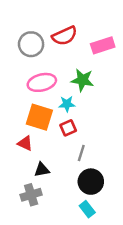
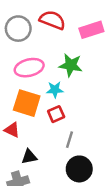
red semicircle: (65, 36) -> (52, 20), turned -135

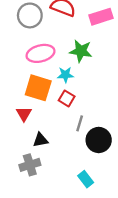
red square: (56, 114) -> (67, 98), turned -35
red triangle: (12, 130) -> (24, 114), turned 35
black circle: (79, 169) -> (99, 140), moved

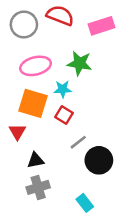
gray line: (80, 123) -> (78, 142), turned 35
gray cross: (30, 165) -> (38, 187), moved

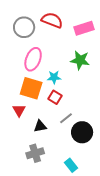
green star: (79, 63) -> (80, 60), moved
pink ellipse: (36, 66) -> (33, 59), turned -55
black triangle: (36, 160) -> (40, 126), moved

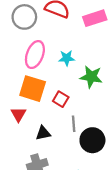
green star: (80, 60) -> (91, 77), moved
cyan star: (54, 77) -> (67, 58), moved
gray line: (66, 118) -> (74, 124), turned -56

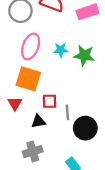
green star: (91, 77) -> (84, 55), moved
red square: (61, 99) -> (50, 101), moved, turned -32

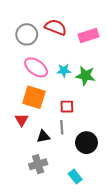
pink ellipse: (31, 46) -> (36, 67), turned -75
red square: (50, 101) -> (67, 107), moved
gray line: (67, 112) -> (62, 127), moved

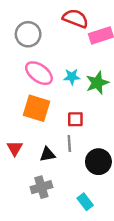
red semicircle: (56, 27) -> (75, 18), moved
green star: (85, 76) -> (97, 83), turned -30
red triangle: (22, 120) -> (15, 148), moved

